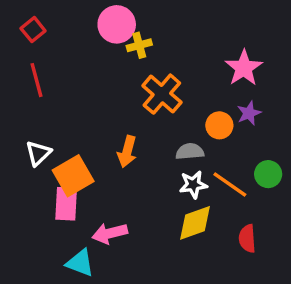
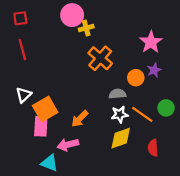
red square: (33, 30) -> (20, 18), turned 32
orange arrow: (127, 151) -> (80, 119), moved, turned 30

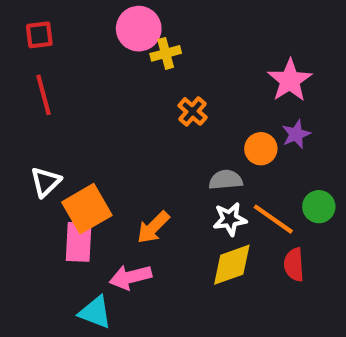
orange cross: (100, 58) -> (193, 111), size x0.6
red semicircle: (153, 148) -> (294, 265), moved

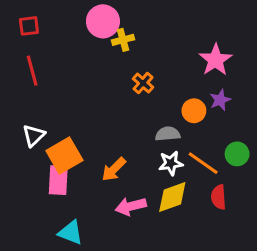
pink arrow: (130, 277) -> (131, 206), moved

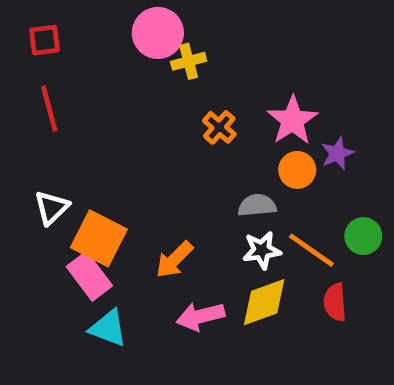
pink star: (215, 60) -> (292, 120), moved
orange square: (64, 155) -> (99, 238), turned -33
pink rectangle: (58, 180) -> (89, 276), turned -40
cyan triangle: (71, 233) -> (108, 328), moved

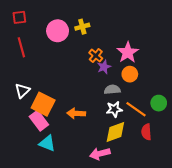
pink circle: (158, 33) -> (58, 31), moved
purple star: (337, 153) -> (104, 67), moved
orange arrow: (174, 260) -> (76, 113), turned 48
pink arrow: (200, 316) -> (100, 154), moved

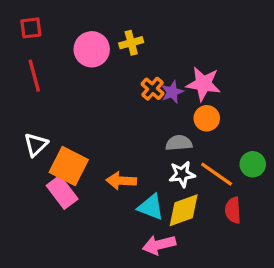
pink star: (128, 52) -> (203, 84), turned -30
purple star: (104, 67) -> (172, 92), moved
cyan triangle: (47, 143) -> (151, 207), moved

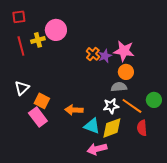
yellow cross: (131, 43) -> (38, 40), moved
gray semicircle: (179, 143) -> (119, 87), moved
orange square: (69, 166) -> (42, 101), size x0.7

